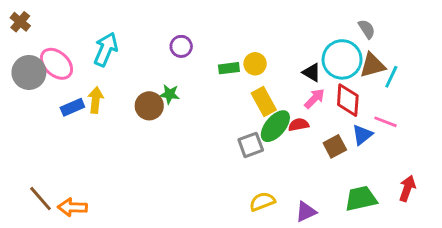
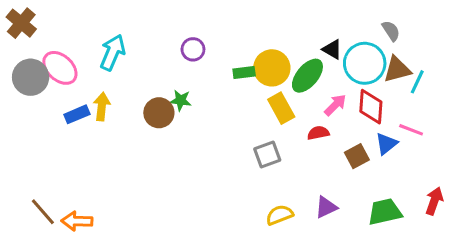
brown cross: (20, 22) -> (21, 23), size x1.4
yellow circle: (255, 64) -> (272, 68), size x1.5
black triangle: (312, 72) -> (332, 49), moved
green ellipse: (275, 126) -> (307, 76), moved
purple triangle: (306, 212) -> (326, 207), moved

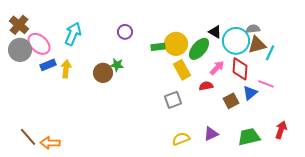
brown cross: (21, 23) -> (19, 25), moved
gray semicircle: (391, 31) -> (253, 29), moved, turned -64
blue rectangle: (77, 114) -> (48, 65), moved

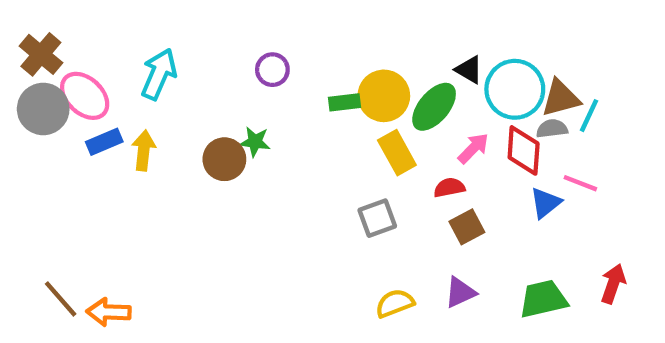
gray semicircle: (253, 29) -> (552, 129), moved
brown square: (231, 101) -> (467, 227), moved

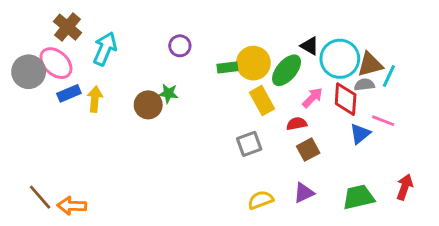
brown cross: (41, 54) -> (67, 27), moved

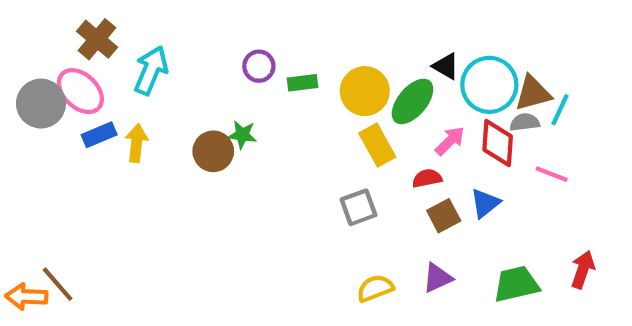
green rectangle: (227, 67) -> (303, 83), moved
blue triangle: (360, 134) -> (485, 203), moved
orange arrow: (72, 206) -> (26, 297), moved

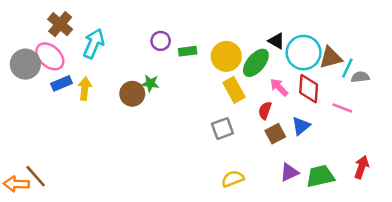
gray semicircle: (525, 122) -> (360, 77), moved
pink arrow: (450, 141) -> (279, 87), turned -90
red semicircle: (427, 178) -> (265, 110), turned -60
purple triangle: (437, 278) -> (289, 172), moved

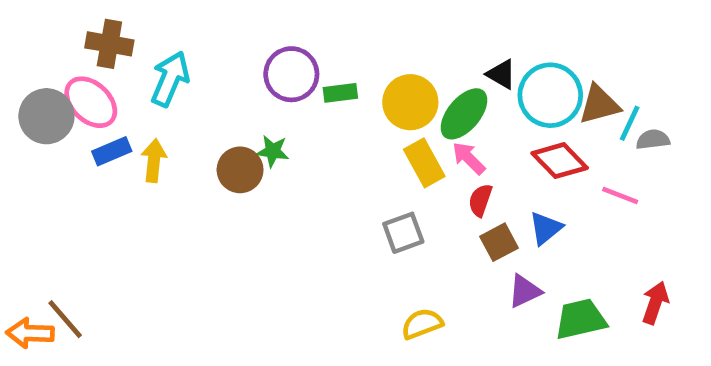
brown cross: (60, 24) -> (109, 44), turned -30
purple circle: (161, 41) -> (291, 74), size x1.5
pink arrow: (279, 87) -> (469, 158), moved
red diamond: (309, 89) -> (560, 161), turned -48
purple triangle: (289, 172) -> (525, 291), moved

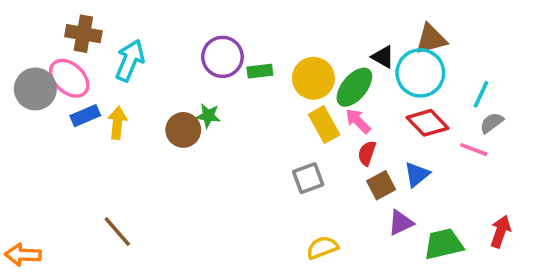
brown triangle: (599, 105) -> (431, 39), moved
gray semicircle: (653, 140) -> (492, 123), moved, turned -30
brown line: (65, 319) -> (117, 232), moved

